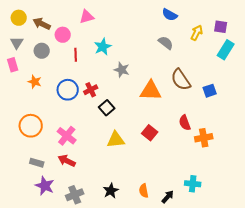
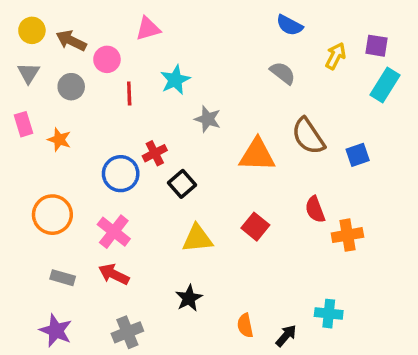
pink rectangle: (13, 65) -> (23, 124), moved
blue circle: (68, 90) -> (121, 174), moved
purple star: (45, 186) -> (56, 331), moved
black star: (111, 191) -> (189, 298), moved

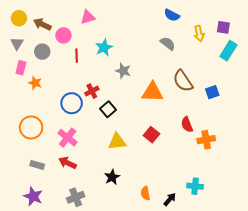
yellow arrow: (336, 56) -> (199, 33), turned 140
pink rectangle: (23, 124) -> (21, 68), moved, turned 32

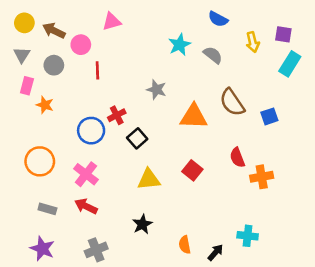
cyan star: (104, 48) -> (180, 45), moved

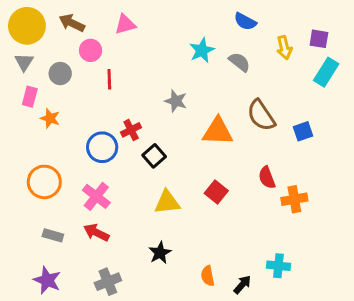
yellow circle: (24, 23) -> (27, 26), size x1.6
brown arrow: (54, 31) -> (72, 23), moved

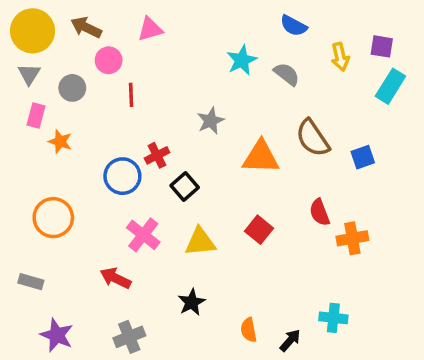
gray star: (176, 101) -> (211, 121), turned 30
pink cross: (96, 196) -> (143, 235), moved
gray rectangle: (53, 235) -> (31, 282), moved

